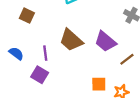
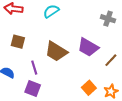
brown square: (27, 16) -> (18, 42), moved
orange square: (99, 84) -> (89, 88), turned -32

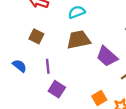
brown trapezoid: (56, 51) -> (79, 40), moved, turned 125
purple square: (33, 89) -> (57, 89), moved

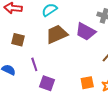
purple trapezoid: (107, 56) -> (86, 32), moved
orange square: (99, 98) -> (87, 83), turned 32

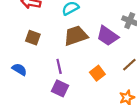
purple line: (34, 64) -> (59, 66), moved
orange square: (87, 83) -> (97, 73), moved, turned -32

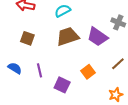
purple line: (59, 66) -> (40, 70), moved
purple square: (60, 88) -> (62, 85), moved

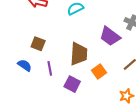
brown trapezoid: (68, 37) -> (79, 54), moved, turned 110
brown square: (27, 38) -> (38, 44), moved

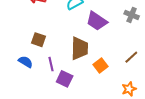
purple trapezoid: (110, 36) -> (97, 21), moved
purple square: (72, 84) -> (65, 79), moved

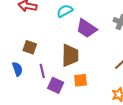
blue semicircle: (26, 62) -> (17, 69), turned 40
orange square: (101, 65) -> (81, 80), moved, turned 32

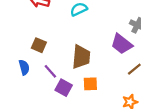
purple trapezoid: (87, 28) -> (122, 44), moved
purple line: (42, 71) -> (50, 71), turned -32

